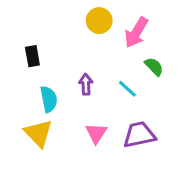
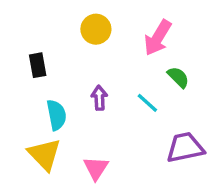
yellow circle: (99, 21) -> (96, 29), moved
pink triangle: (96, 133) -> (96, 168), moved
purple trapezoid: (139, 135) -> (185, 148), moved

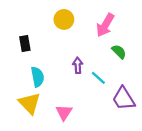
purple arrow: (99, 98) -> (78, 65), moved
cyan line: (147, 103) -> (98, 78), moved
purple trapezoid: (185, 148) -> (124, 99), turned -110

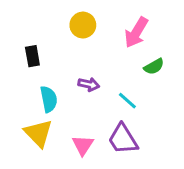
green semicircle: (119, 52) -> (154, 67), turned 105
purple arrow: (78, 65) -> (89, 84), moved, turned 105
purple trapezoid: (124, 99) -> (123, 139), moved

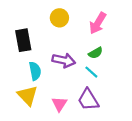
black rectangle: (32, 56) -> (23, 40), size x1.5
green semicircle: (154, 67) -> (96, 53), moved
purple arrow: (89, 84) -> (64, 60), size x1.5

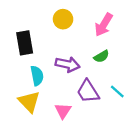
cyan line: (91, 72) -> (117, 91), moved
purple trapezoid: (88, 100) -> (88, 91), moved

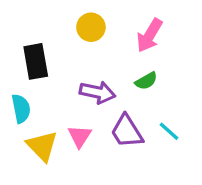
cyan semicircle: (37, 76) -> (21, 109), moved
pink triangle: (63, 111) -> (80, 136), moved

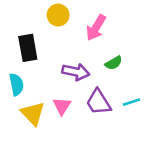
yellow circle: (91, 27) -> (58, 15), moved
pink arrow: (150, 35) -> (96, 28), moved
cyan line: (169, 131) -> (131, 102), turned -60

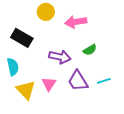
pink arrow: (96, 28) -> (76, 22), turned 50
black rectangle: (28, 48) -> (22, 38), turned -50

